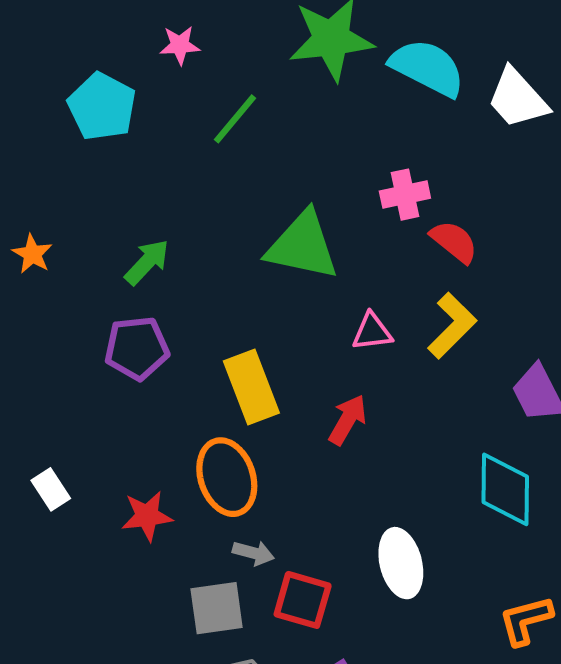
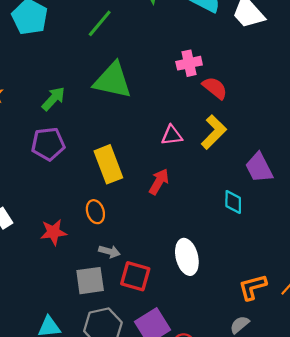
green triangle: (303, 246) -> (113, 80), moved
orange ellipse: (227, 477) -> (95, 212), size x0.6
cyan diamond: (505, 489) -> (233, 202), moved, size x0.6

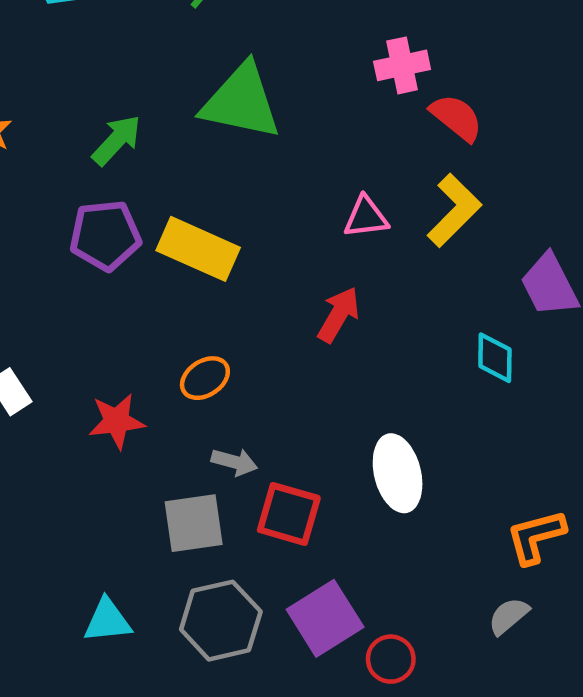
yellow rectangle: (108, 164) -> (198, 249), moved, turned -45
orange ellipse: (95, 212) -> (205, 378), turned 75

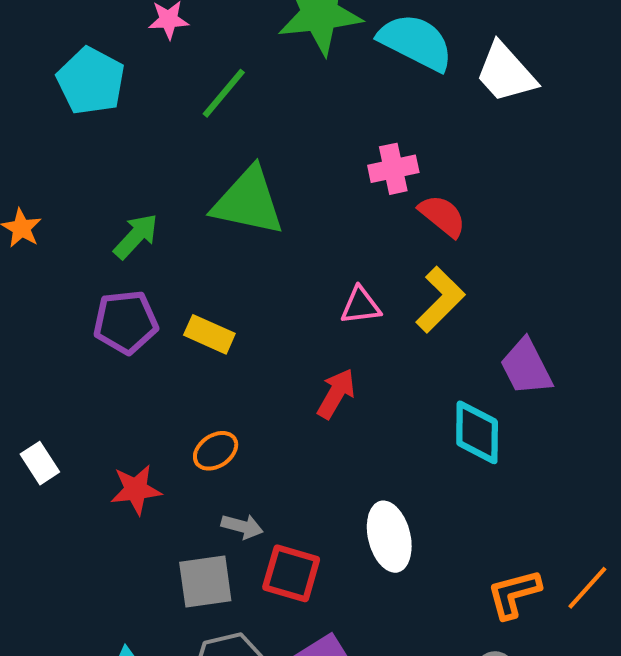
yellow rectangle: (198, 249) -> (209, 334), size x0.7
cyan diamond: (495, 358) -> (477, 432), size x1.4

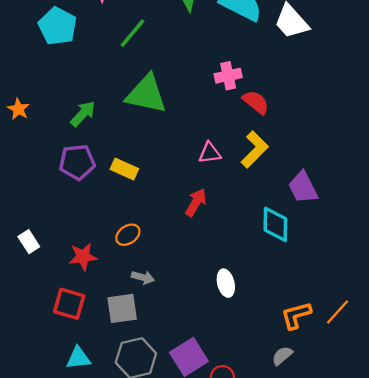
white ellipse: (389, 537) -> (226, 283), size x0.7
red square: (291, 573) -> (69, 304), moved

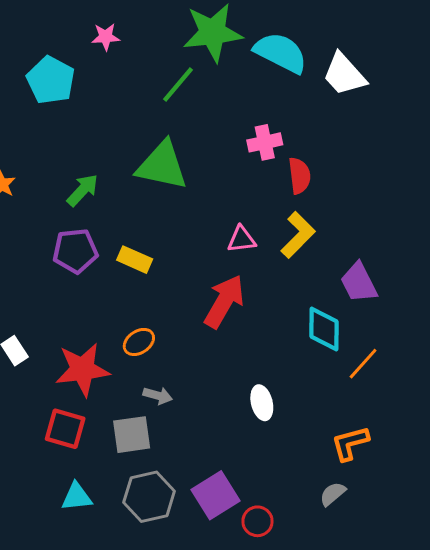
green line: (132, 33) -> (178, 85), moved
red semicircle: (256, 102) -> (299, 176), turned 44
red arrow: (196, 202) -> (224, 301), size x1.5
red star: (83, 257) -> (82, 369), size x1.5
orange line: (338, 312) -> (363, 364), moved

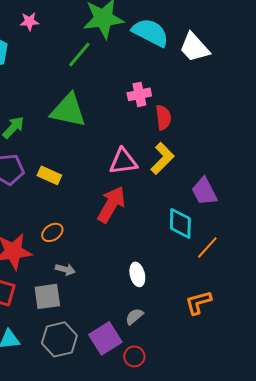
pink triangle: (242, 239) -> (123, 161), size x1.4
gray semicircle: (333, 494) -> (134, 316), moved

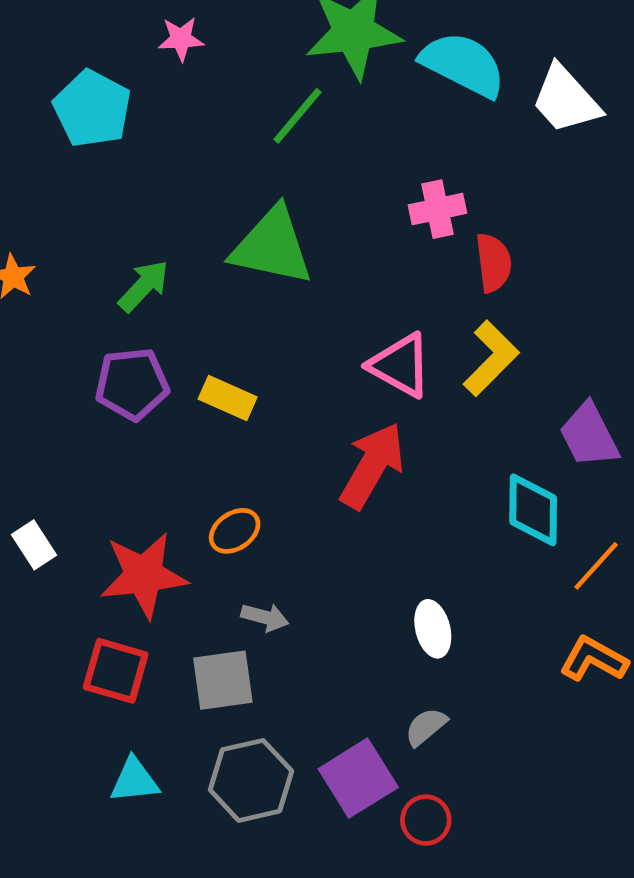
pink triangle: (123, 161) -> (400, 365), turned 36
orange L-shape: (198, 302) -> (594, 659), moved, turned 44

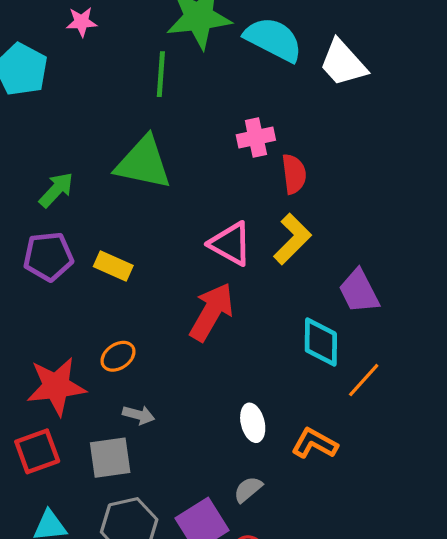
green line: (298, 116) -> (161, 74), turned -36
orange L-shape: (594, 659) -> (315, 443), moved
red square: (116, 671) -> (37, 451), turned -36

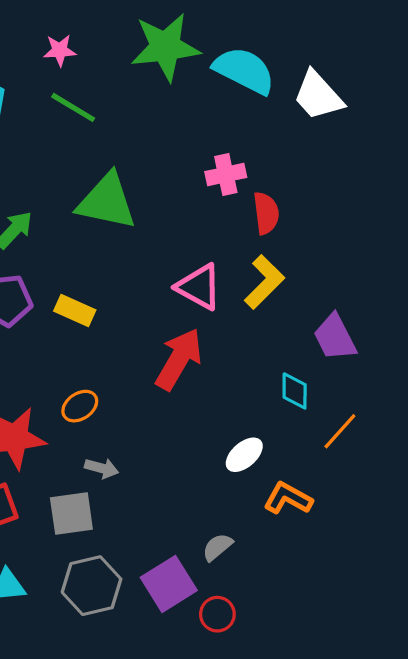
pink star: (82, 22) -> (60, 50), moved
green line: (161, 74) -> (73, 107), moved, turned -63
cyan diamond: (321, 342) -> (295, 391), size x0.7
white ellipse: (253, 423) -> (244, 455), moved, turned 63

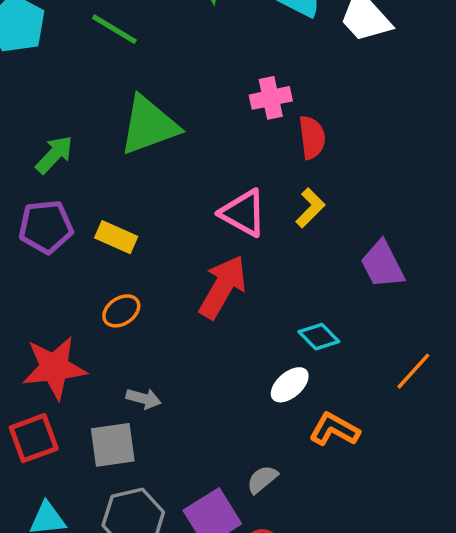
green triangle: (107, 201) -> (149, 125), turned -32
yellow L-shape: (264, 282) -> (310, 208), size x0.7
cyan diamond: (295, 391) -> (319, 337), moved, turned -45
orange ellipse: (80, 406) -> (121, 311), moved
orange line: (340, 431) -> (413, 371), moved

